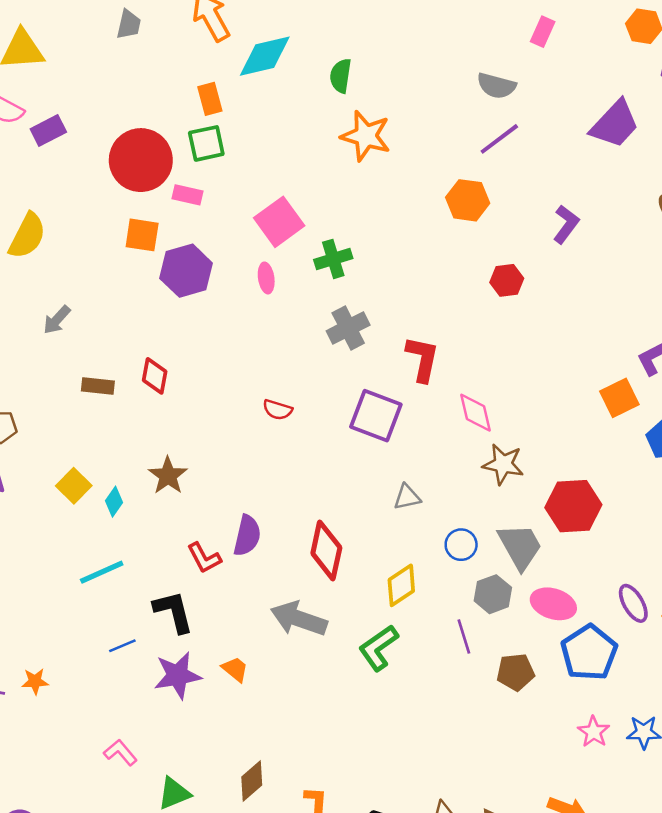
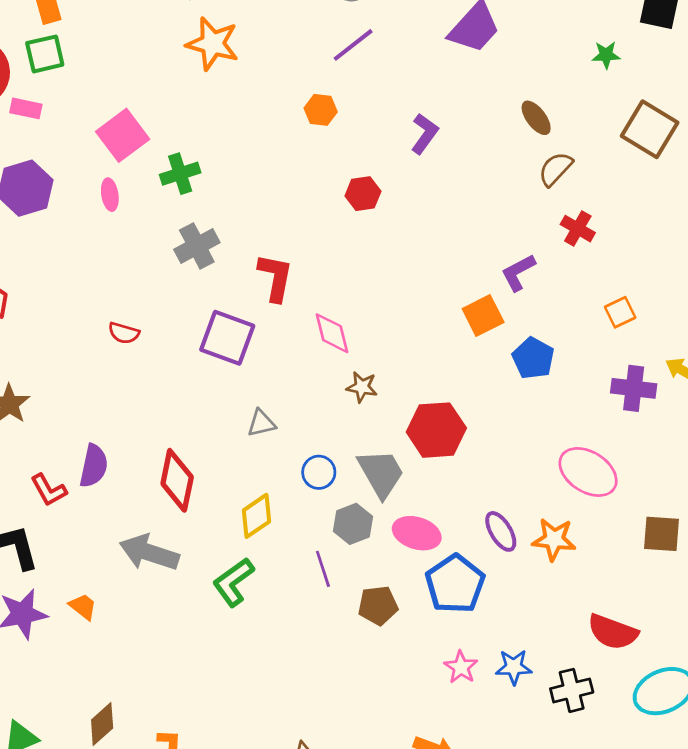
orange hexagon: (468, 200) -> (321, 110), size x0.7
brown star: (503, 464) -> (362, 387), size x0.7

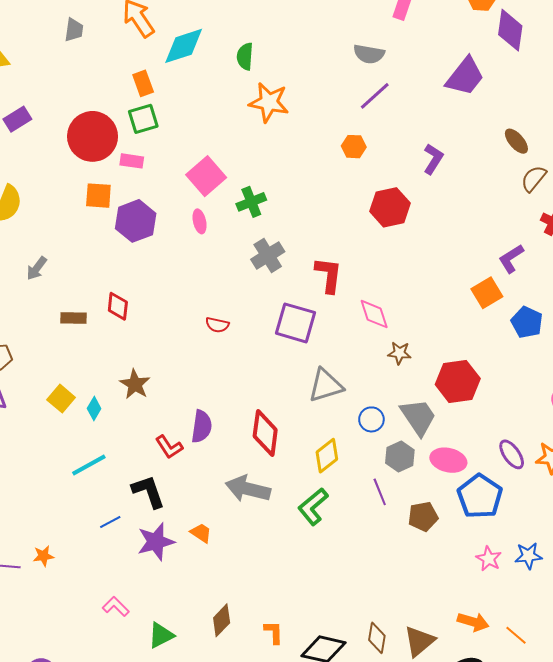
red hexagon: (363, 194) -> (390, 207), size x1.5
gray triangle: (261, 423) -> (326, 385), size x1.6

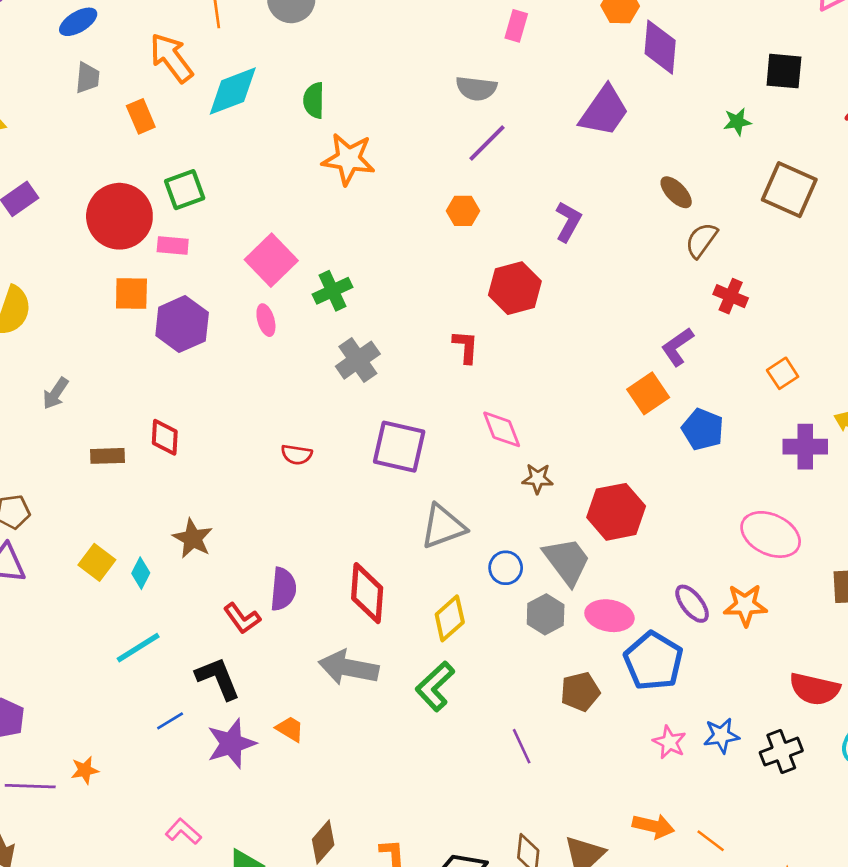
orange rectangle: (143, 83) -> (141, 116), moved
red L-shape: (329, 275) -> (466, 347), moved, size x0.7
purple line: (380, 492) -> (522, 746), moved

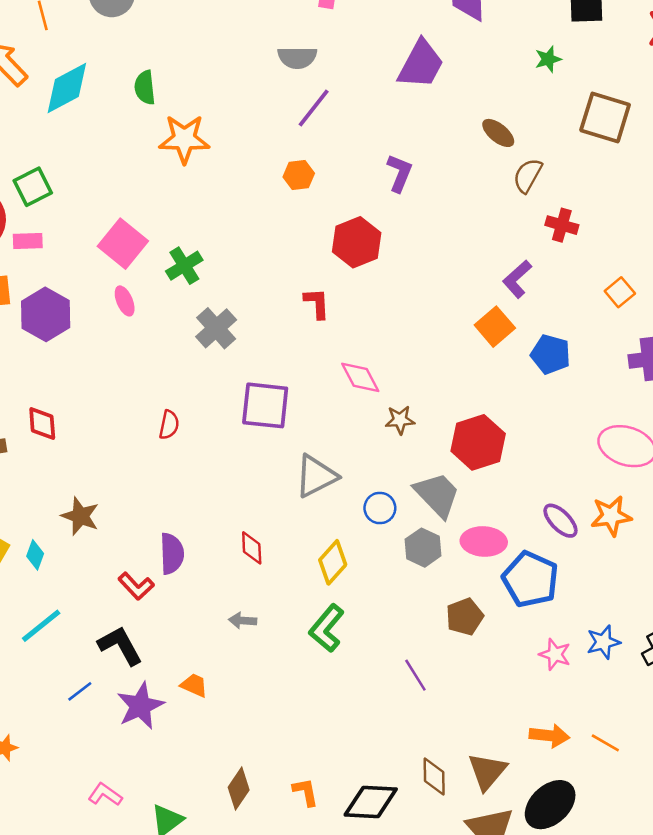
red semicircle: (297, 455) -> (169, 425), turned -80
red diamond: (367, 593) -> (252, 548), size x0.6
gray arrow: (348, 668) -> (243, 621), size x0.5

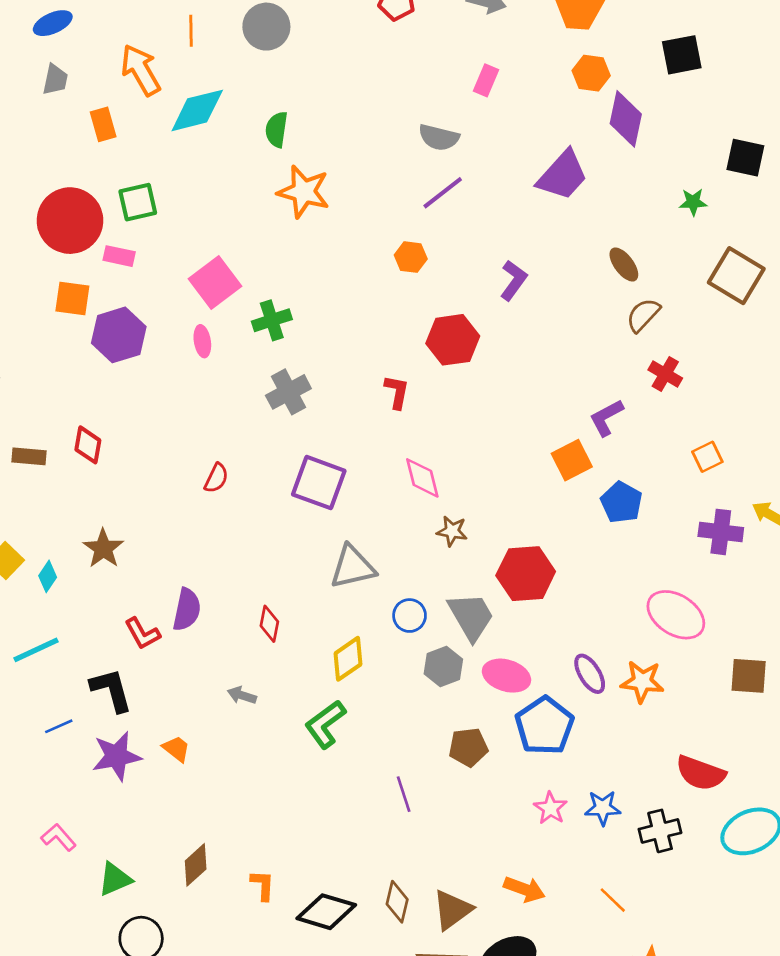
orange line: (605, 743) -> (613, 900), moved

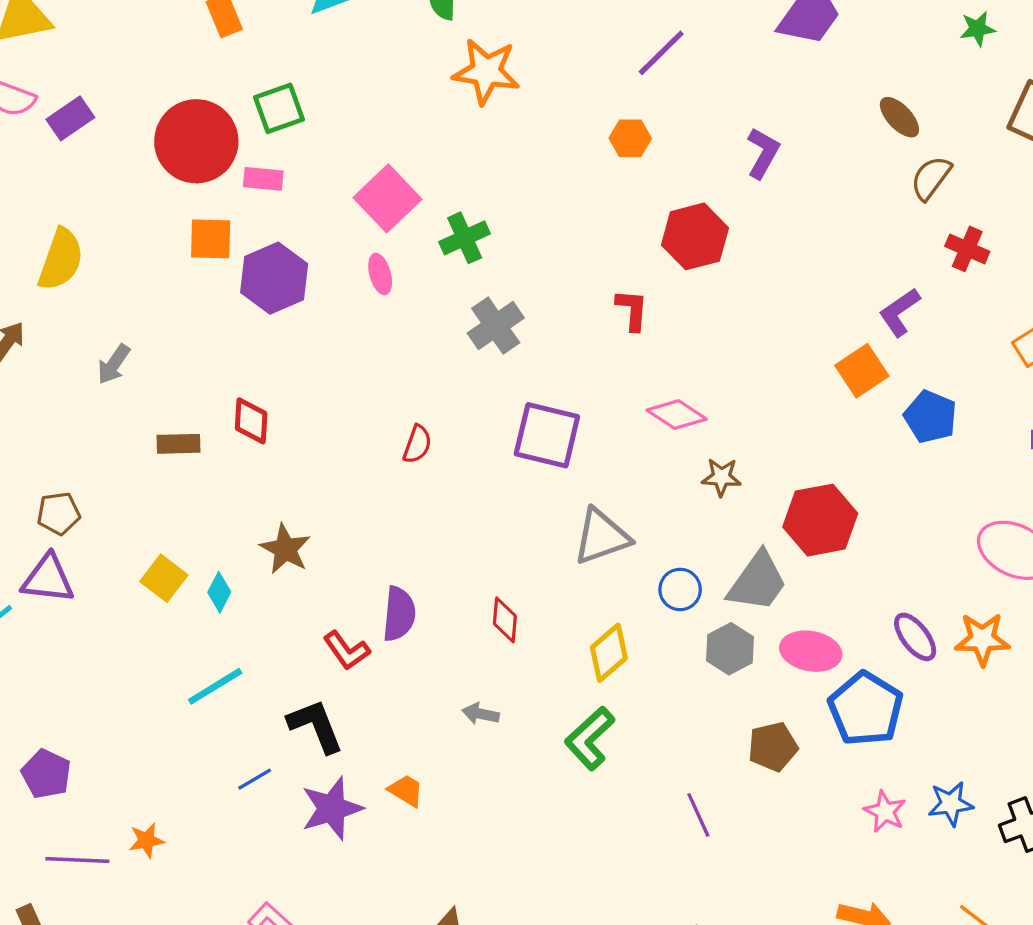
pink diamond: (422, 478) -> (677, 415), turned -36
gray trapezoid: (471, 616) -> (758, 582), turned 72

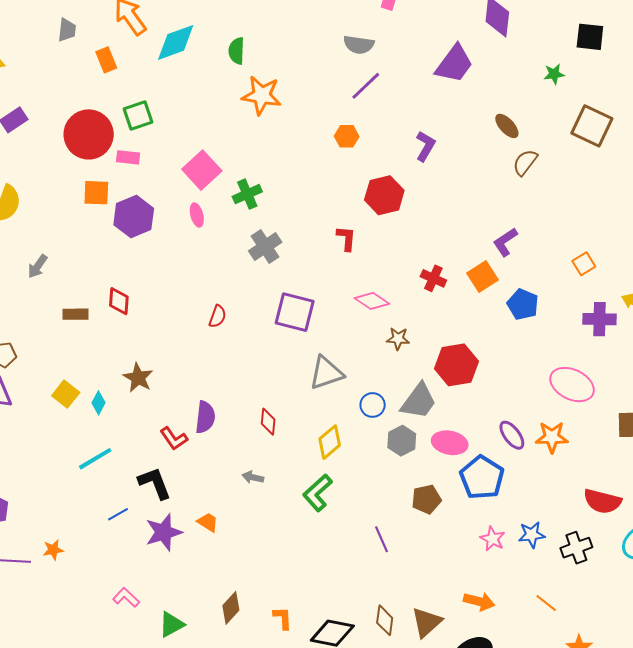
red cross: (967, 249) -> (433, 278), moved

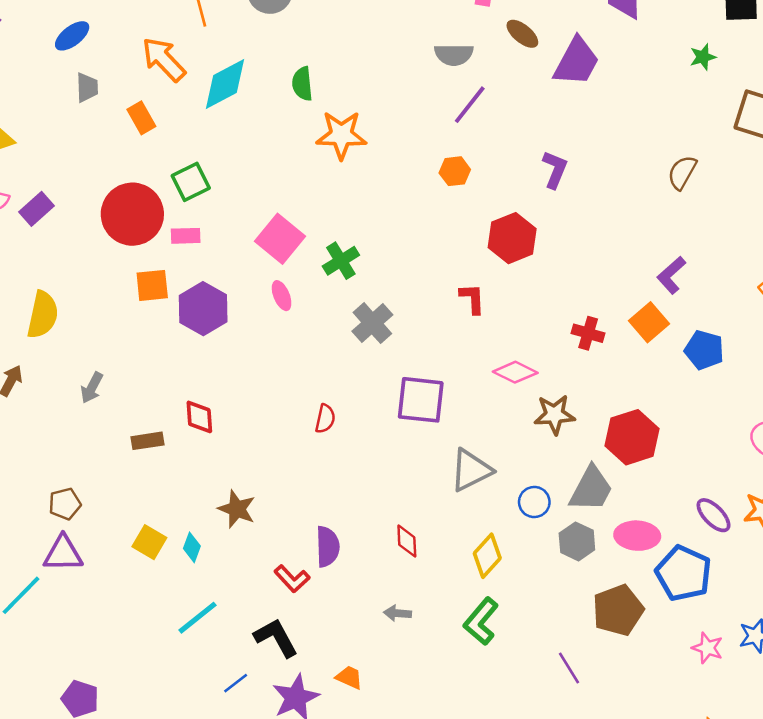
brown ellipse: (507, 126) -> (522, 34), moved
brown star: (398, 339) -> (554, 415), size x1.4
brown pentagon: (426, 499) -> (618, 610), size x1.4

